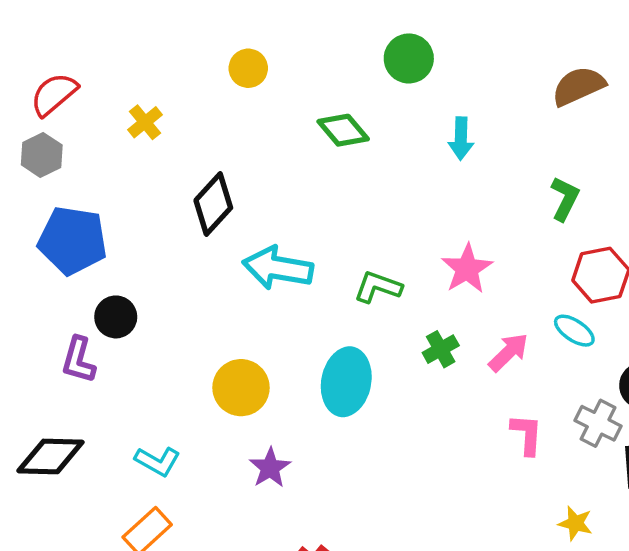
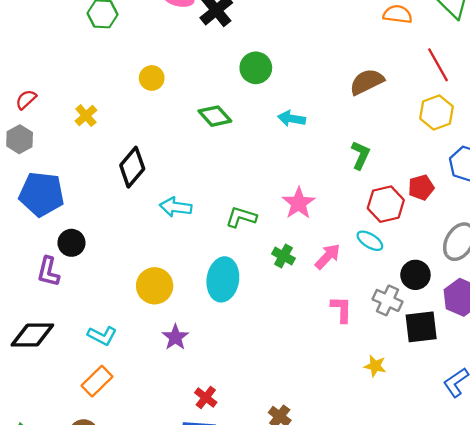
red semicircle: (54, 94) -> (26, 100), size x0.7
cyan arrow: (461, 138) -> (292, 119), turned 100
cyan arrow: (278, 268) -> (176, 207), size x0.7
green cross: (441, 349) -> (283, 256), turned -30

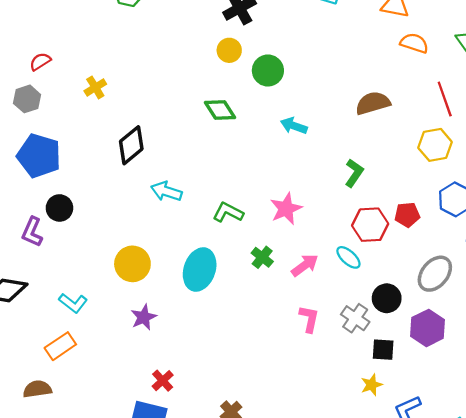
yellow circle: (152, 78) -> (229, 50), moved
black square: (421, 327) -> (383, 350), size x0.7
yellow star: (375, 366) -> (372, 385), moved, turned 30

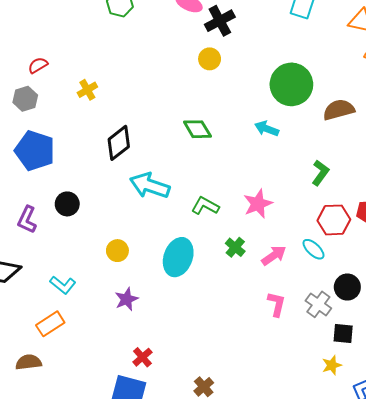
green circle: (268, 70) -> (291, 84), moved, size x1.5
green diamond: (220, 110) -> (197, 129), moved
cyan arrow: (166, 191) -> (150, 186), size x1.4
black circle: (59, 208) -> (67, 204), moved
yellow circle: (132, 264) -> (117, 251), size x0.7

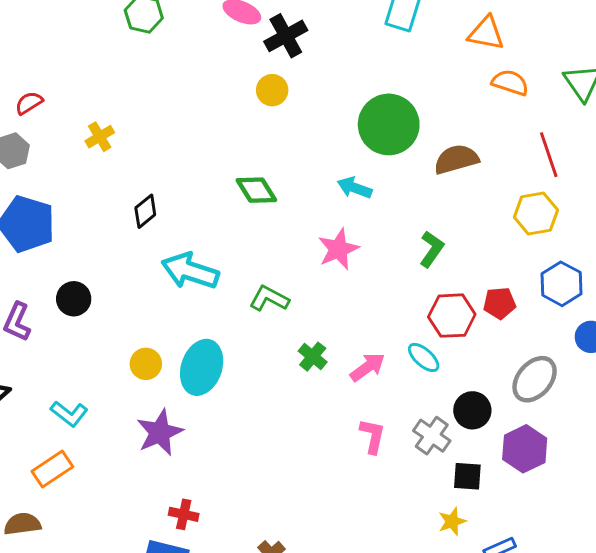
black diamond: (119, 143) -> (145, 211), size x0.7
pink star: (258, 204) -> (338, 249), moved
cyan ellipse: (178, 257) -> (202, 367), moved
purple star: (126, 299) -> (160, 432), size x1.4
red cross: (142, 357) -> (184, 514), turned -36

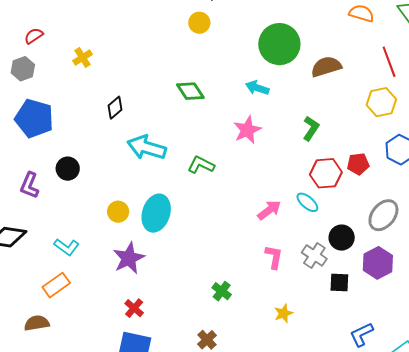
green cross: (313, 357) -> (222, 291), moved
red cross: (184, 514) -> (134, 308), moved, turned 30
yellow star: (452, 521) -> (283, 313), moved

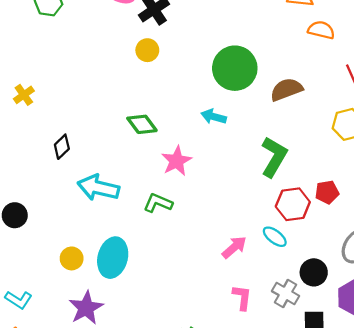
green L-shape: (311, 128) -> (274, 157), size x1.5
pink star: (247, 130) -> (177, 161), moved

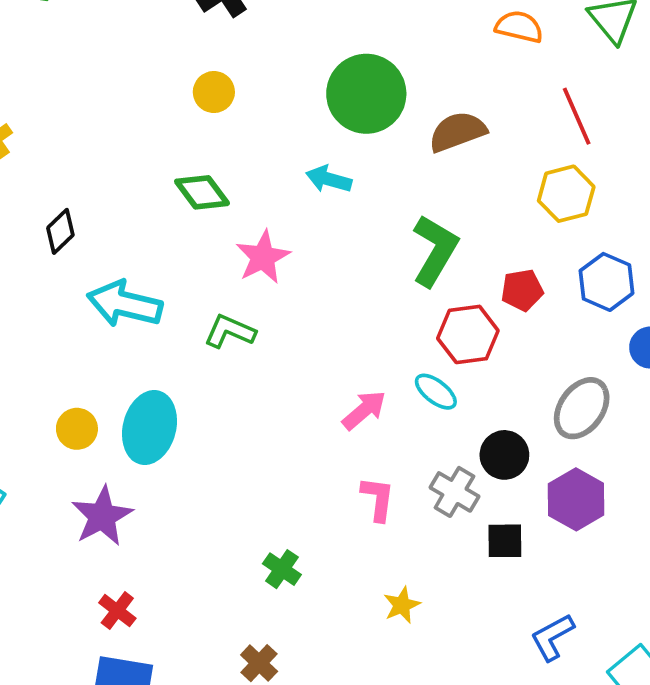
yellow circle: (147, 50) -> (214, 92), moved
red pentagon: (327, 192) -> (522, 290), moved

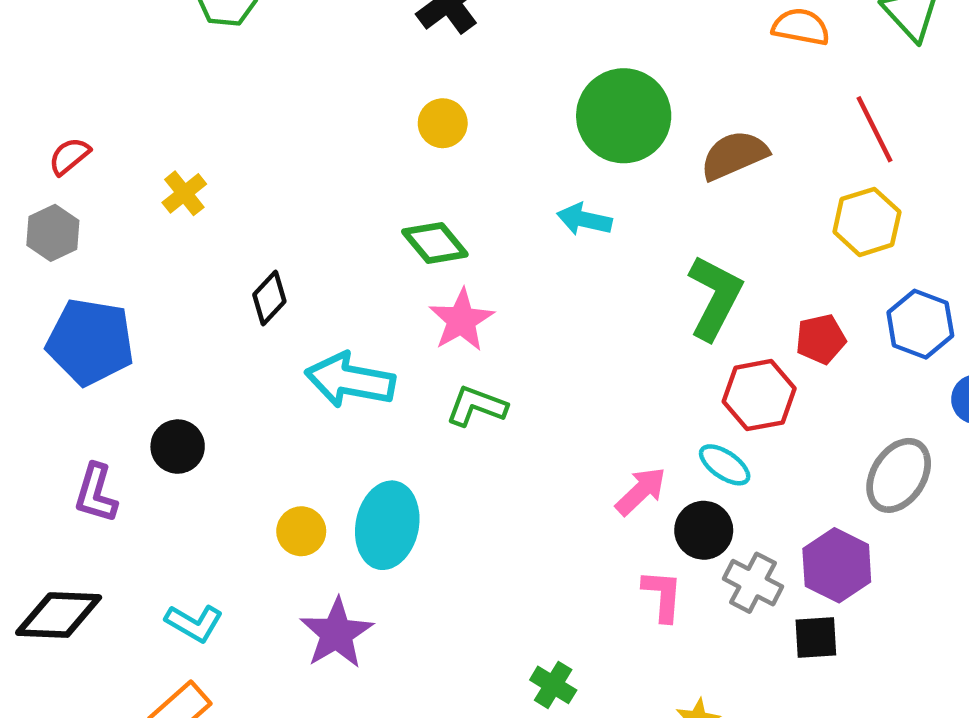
pink star: (263, 257) -> (461, 320), moved
black circle: (504, 455) -> (704, 530), moved
purple hexagon: (576, 499) -> (837, 565), moved

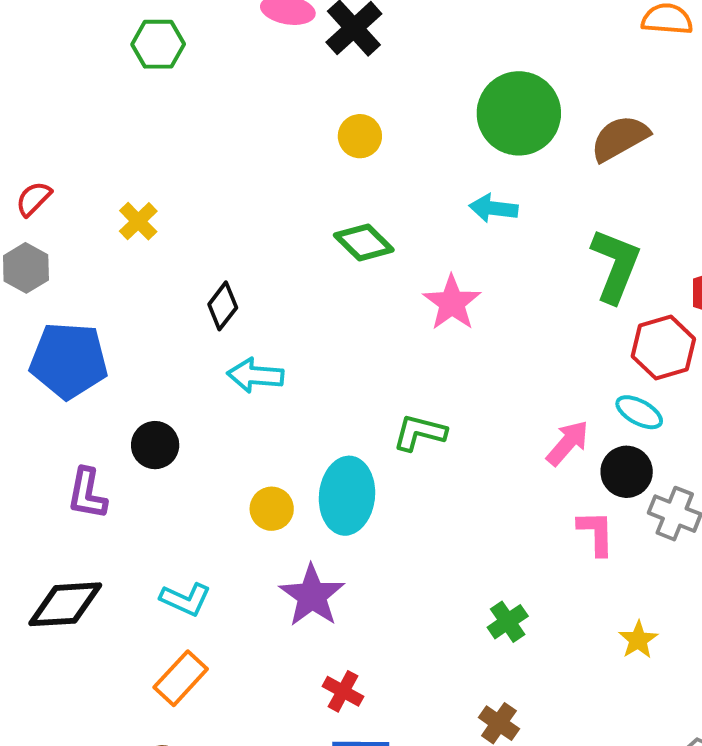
pink star: (461, 320) -> (452, 303), moved
cyan arrow: (350, 380) -> (255, 375), moved, size x0.7
green L-shape: (476, 406) -> (420, 433), moved
green cross: (553, 685) -> (508, 622), turned 30

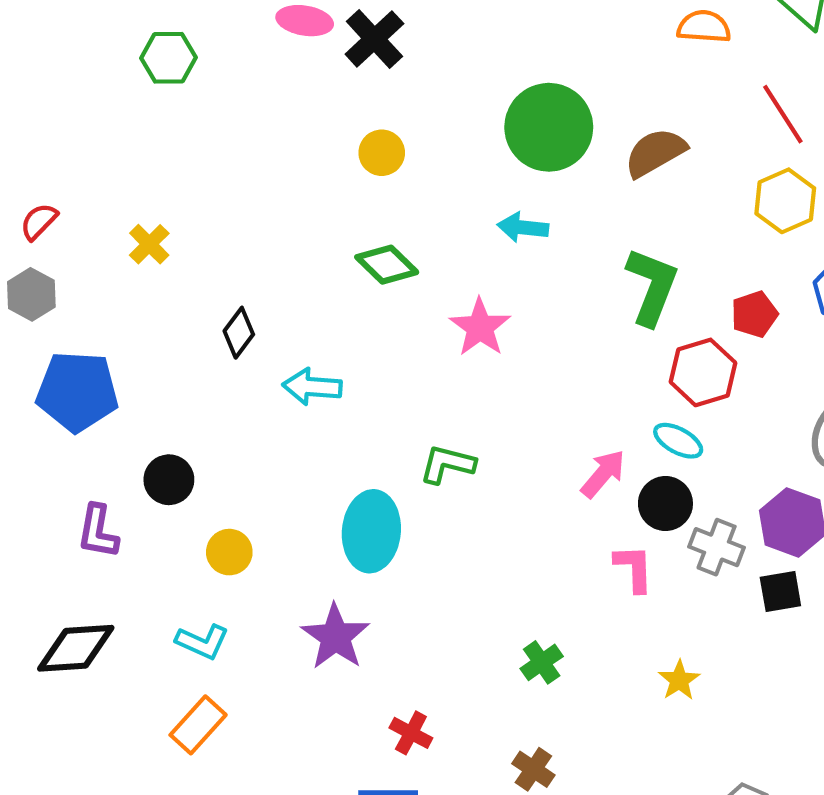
cyan arrow: (255, 375) -> (312, 387), moved
yellow circle: (272, 509) -> (229, 552), moved
red cross: (343, 691) -> (411, 733), moved

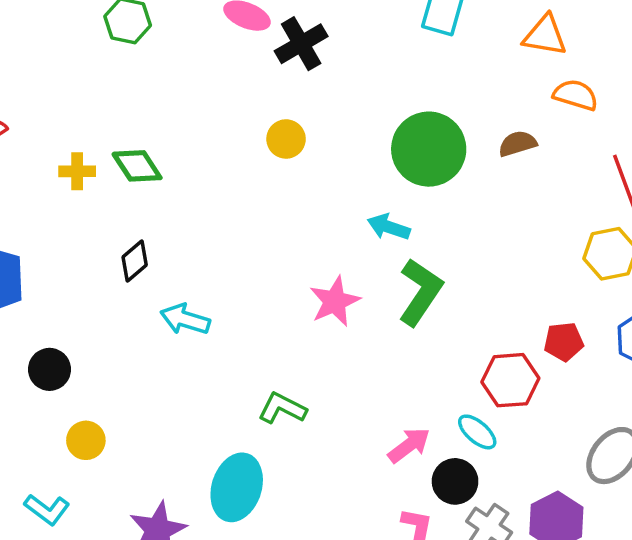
brown semicircle: (655, 153) -> (517, 144), moved, size x0.7
yellow cross: (149, 244) -> (77, 171), turned 32
green diamond: (387, 265) -> (137, 166), moved
green L-shape: (652, 286) -> (420, 292), moved
cyan ellipse: (371, 531) -> (237, 487), moved

